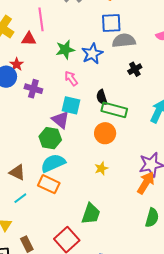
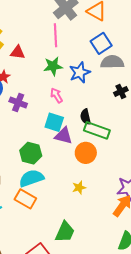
pink line: (41, 19) -> (55, 35), moved
blue square: (111, 23) -> (101, 43), turned -35
purple triangle: (61, 120) -> (64, 136), moved, turned -30

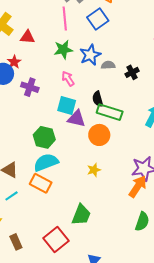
blue square: (101, 43) -> (98, 19), moved
gray semicircle: (112, 62) -> (108, 65), moved, size x0.6

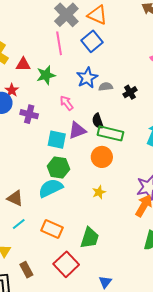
green star: (63, 50) -> (46, 75), moved
cyan square: (67, 106) -> (57, 140), moved
purple triangle: (76, 119) -> (77, 130), moved, turned -30
green hexagon: (44, 137) -> (58, 168), moved
orange rectangle: (41, 183) -> (52, 229), moved

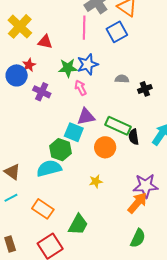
green star: (46, 75) -> (68, 68), moved
blue star: (87, 78) -> (88, 64), moved
black semicircle: (98, 121) -> (134, 137), moved
cyan square: (57, 140) -> (74, 132), moved

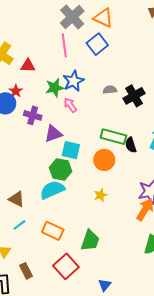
black cross: (145, 89) -> (134, 96), size x1.5
purple triangle: (86, 117) -> (53, 134), moved

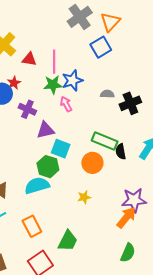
orange triangle: (103, 18) -> (110, 22), turned 40
pink line: (64, 45) -> (54, 62), moved
orange rectangle: (53, 231) -> (32, 226), turned 30

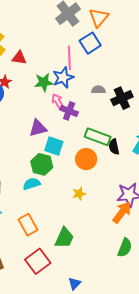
pink line: (54, 62) -> (69, 58), moved
purple cross: (27, 109) -> (69, 111), moved
cyan semicircle: (37, 186) -> (32, 184), size x0.7

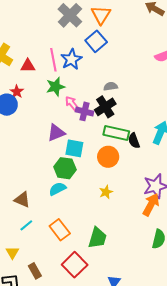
pink line: (69, 58) -> (53, 60), moved
blue star: (63, 78) -> (71, 59), moved
black cross: (122, 98) -> (105, 107), moved

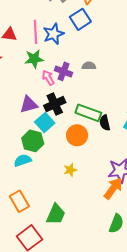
black cross: (105, 107) -> (55, 104), moved
purple cross: (85, 111) -> (63, 71), moved
cyan square: (74, 148) -> (45, 123), turned 30

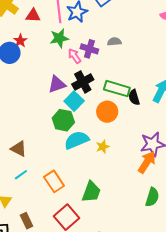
cyan semicircle: (23, 160) -> (77, 140), moved, size x1.4

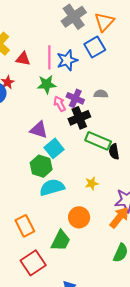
black cross: (83, 82) -> (79, 118), moved
purple triangle: (57, 84) -> (39, 130), turned 30
orange circle: (107, 112) -> (79, 217), moved
yellow star: (103, 147) -> (92, 183), moved

